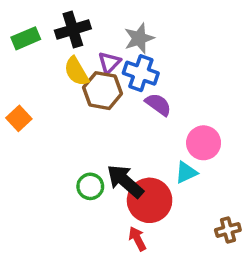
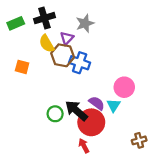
blue cross: (141, 73) -> (80, 63), moved
purple semicircle: (158, 104) -> (97, 103), moved
orange square: (19, 118) -> (22, 67), moved, turned -32
cyan triangle: (186, 172) -> (114, 105), turned -32

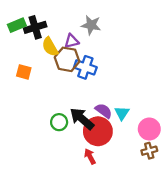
black cross: (44, 18) -> (35, 27), moved
gray star: (85, 23) -> (91, 25), turned 30
purple triangle: (67, 38) -> (72, 41), turned 32
pink circle: (124, 87) -> (149, 129), moved

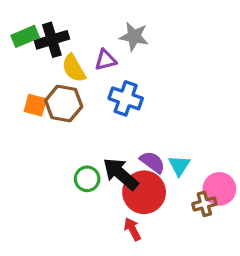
brown hexagon: (67, 59) -> (64, 103), moved
brown cross: (149, 151) -> (204, 204), moved

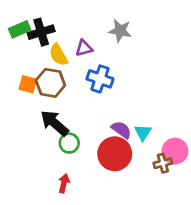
gray star: (134, 36) -> (120, 31), moved
black arrow: (121, 174) -> (55, 123), moved
red arrow: (132, 229) -> (64, 183), moved, turned 42

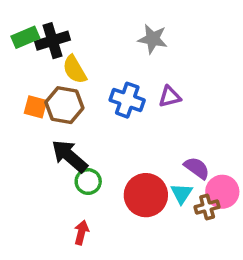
purple triangle: (84, 48) -> (170, 97), moved
purple semicircle: (121, 130) -> (197, 168), moved
cyan triangle: (143, 132) -> (182, 193), moved

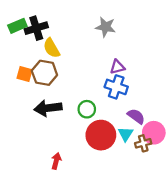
blue cross: (127, 100) -> (116, 87), moved
black arrow: (69, 156) -> (48, 108), turned -48
green circle: (88, 182) -> (87, 109), moved

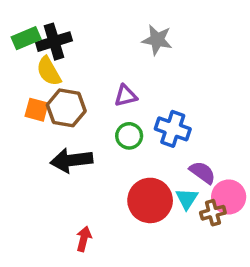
yellow semicircle: (52, 48) -> (49, 71), moved
purple triangle: (117, 67) -> (126, 96), moved
green circle: (87, 109) -> (129, 136), moved

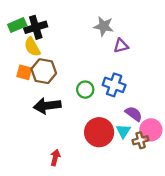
purple triangle: (126, 96) -> (121, 46), moved

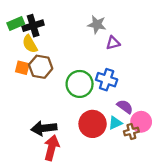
green circle: (85, 90) -> (80, 84), size x1.6
black arrow: (47, 106) -> (44, 128), moved
cyan triangle: (123, 131) -> (115, 123), turned 32
red arrow: (55, 158) -> (51, 148), size x1.6

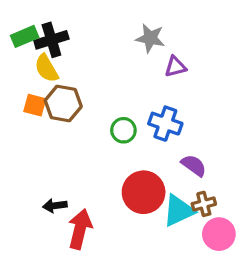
green circle: (80, 84) -> (123, 130), size x0.6
pink circle: (141, 122) -> (219, 234), moved
cyan triangle: (115, 123) -> (179, 211), moved, size x1.5
black arrow: (44, 128) -> (55, 206), moved, size x0.6

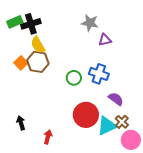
yellow semicircle: (46, 68) -> (38, 45), moved
orange square: (35, 105) -> (21, 63), turned 32
brown cross: (204, 204) -> (122, 122), turned -32
black arrow: (55, 206) -> (21, 123), moved, turned 80
red arrow: (80, 229) -> (48, 137), size x0.6

